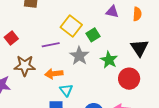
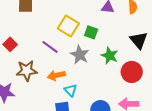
green square: (93, 35) -> (91, 32), turned -32
purple line: (51, 45) -> (50, 47), turned 54

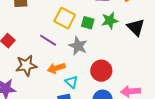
green star: (110, 56) -> (110, 21), moved, turned -30
red circle: (132, 72) -> (101, 71), moved

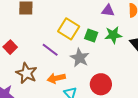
brown star: (26, 65) -> (26, 73), turned 30

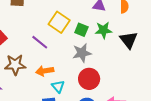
gray star: (80, 58) -> (82, 53), moved, turned 30
brown star: (26, 73) -> (15, 65), turned -30

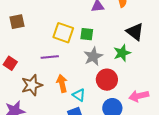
green star: (103, 30) -> (122, 53), moved
purple line: (40, 42) -> (50, 57), turned -30
orange arrow: (45, 71) -> (62, 83), turned 102

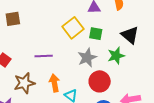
yellow square: (63, 33) -> (73, 28), moved, turned 30
green square: (87, 34) -> (96, 34), moved

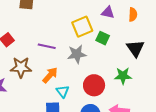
green star: (116, 56) -> (123, 76), moved
gray star: (87, 58) -> (77, 54), moved
orange arrow: (54, 83) -> (50, 75), turned 36

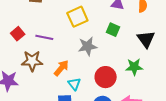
yellow square: (82, 27) -> (77, 17), moved
purple line: (47, 46) -> (44, 37), moved

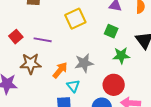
gray star: (88, 46) -> (84, 63), moved
green star: (134, 67) -> (121, 56), moved
red circle: (106, 77) -> (114, 85), moved

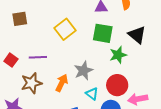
green square: (111, 31) -> (103, 33), size x1.5
cyan triangle: (73, 86) -> (92, 94), moved

